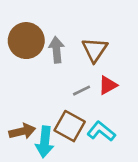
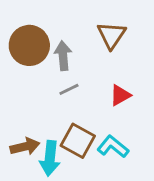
brown triangle: (95, 50) -> (111, 35), moved
gray line: (81, 91) -> (69, 89), moved

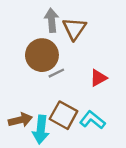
brown triangle: (111, 35) -> (74, 29), moved
brown circle: (29, 45) -> (42, 55), moved
gray arrow: (63, 56) -> (52, 20), moved

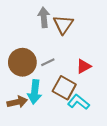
brown circle: (42, 55) -> (22, 62), moved
brown square: (64, 115) -> (64, 88), moved
cyan arrow: (41, 130) -> (35, 92), moved

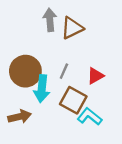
brown triangle: (63, 24) -> (72, 28), turned 30
gray line: (48, 62) -> (64, 71), moved, turned -40
cyan arrow: (35, 92) -> (42, 89), moved

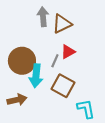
red triangle: (95, 76) -> (68, 52), moved
cyan L-shape: (90, 117) -> (86, 109), moved, turned 40

